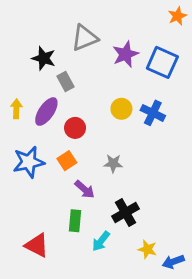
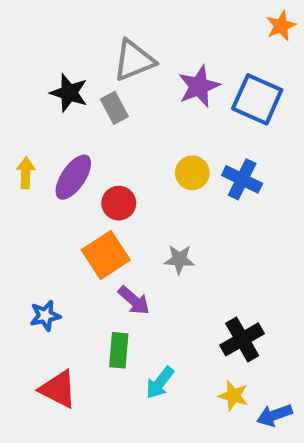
gray rectangle: (65, 82) -> (114, 108), moved
orange square: (67, 161) -> (106, 255), size x1.5
blue star: (29, 162) -> (45, 316), moved, size x0.6
black cross: (126, 213) -> (242, 339), moved

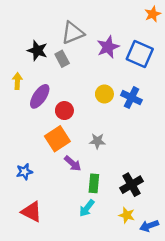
yellow arrow: (26, 173) -> (17, 81), moved
green rectangle: (119, 350) -> (94, 183), moved

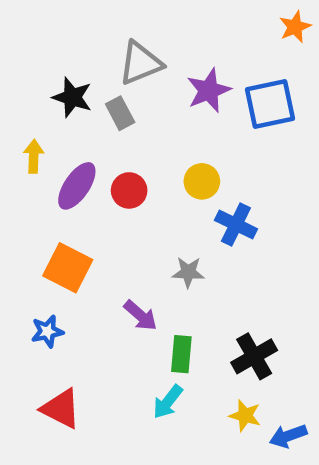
blue square: (140, 54) -> (270, 104), turned -36
blue cross: (131, 98) -> (236, 225), moved
red circle: (64, 111) -> (129, 190), moved
orange square: (57, 139) -> (68, 268), moved, turned -30

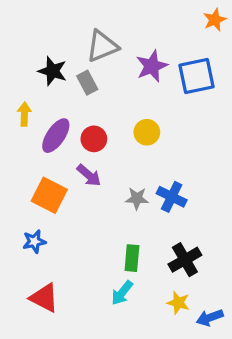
blue cross: (236, 225) -> (172, 197), moved
purple arrow: (140, 315) -> (89, 175), moved

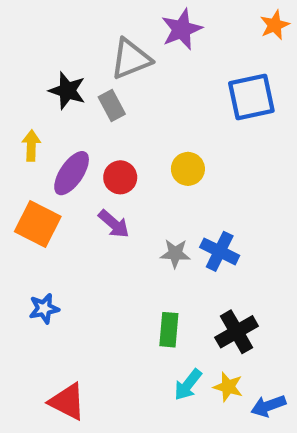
purple star: (152, 66) -> (182, 29), moved
orange square: (49, 195) -> (38, 224), moved
cyan arrow: (122, 293) -> (188, 385), moved
red triangle: (44, 298) -> (67, 402), moved

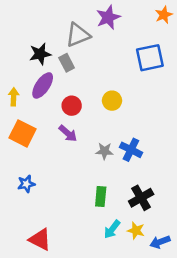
black star: (67, 91) -> (40, 54), turned -30
yellow arrow: (31, 146) -> (14, 97), moved
purple ellipse: (72, 173) -> (43, 85), moved

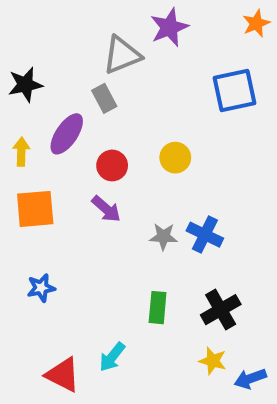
black star: (40, 54) -> (25, 85), moved
orange square: (22, 133) -> (35, 209), turned -32
cyan arrow: (112, 229) -> (112, 357), moved

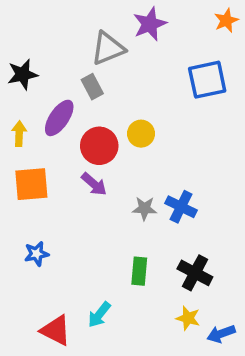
yellow circle: (175, 158) -> (141, 134), moved
red circle: (112, 165) -> (99, 146), size x1.4
black cross: (221, 310) -> (195, 273), turned -32

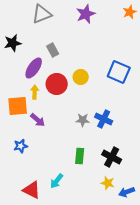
gray triangle: (108, 48) -> (42, 14), moved
blue square: (207, 80) -> (119, 72), moved, turned 35
yellow arrow: (19, 134) -> (35, 92), moved
purple arrow: (94, 184) -> (38, 120), moved

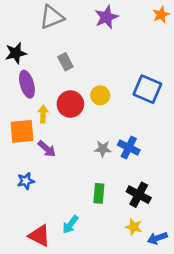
purple ellipse: (34, 68) -> (27, 84), moved, turned -50

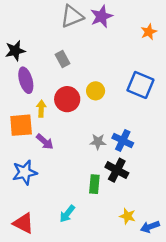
orange star: (161, 15) -> (149, 32), moved
gray triangle: (52, 17) -> (72, 16), moved
blue star: (26, 181) -> (25, 172), size x1.5
black cross: (139, 195) -> (117, 170), moved
red triangle: (39, 236) -> (23, 223), moved

